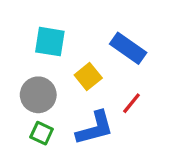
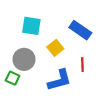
red line: (131, 103) -> (82, 65), turned -40
green square: (42, 133) -> (13, 78), moved

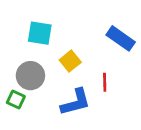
blue rectangle: (80, 30) -> (121, 38), moved

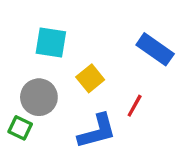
red line: (105, 82) -> (135, 106), turned 30

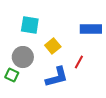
blue rectangle: (155, 49) -> (91, 29), turned -35

